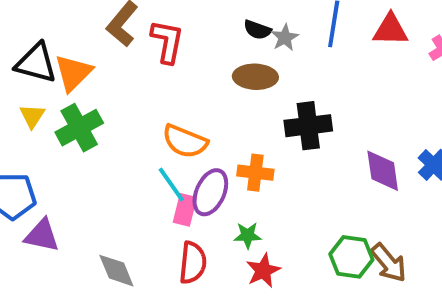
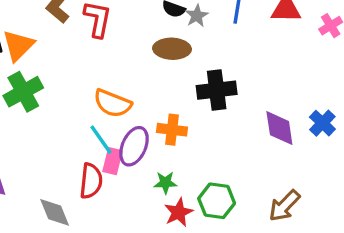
green hexagon: (351, 257) -> (217, 201), moved
red semicircle: (193, 263) -> (91, 181), moved
brown arrow: (389, 263) -> (284, 206), turned 84

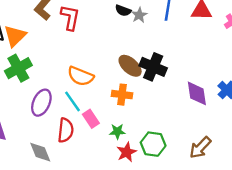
brown ellipse: (172, 49) -> (130, 66), moved, turned 40
black cross: (217, 90) -> (153, 67), turned 30
purple ellipse: (134, 146) -> (41, 103), moved
pink rectangle: (113, 161) -> (91, 119), moved, turned -48

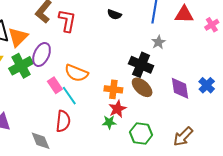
gray star: (139, 15) -> (158, 42), moved
brown ellipse: (130, 66) -> (142, 87), moved
purple ellipse: (41, 103) -> (42, 55), moved
pink rectangle: (91, 119) -> (55, 85), moved
red star: (127, 152) -> (117, 109), moved

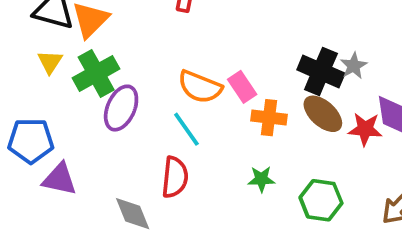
gray star: (158, 42) -> (354, 66), moved
purple ellipse: (42, 55) -> (121, 108), moved
pink rectangle: (55, 85) -> (242, 87), moved
red star: (117, 109) -> (365, 129), moved, turned 30

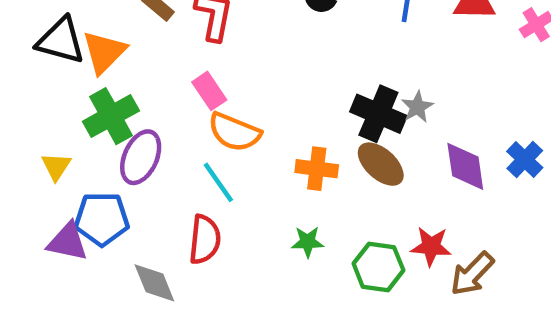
yellow triangle: (50, 62) -> (56, 166), moved
pink rectangle: (242, 87) -> (209, 91), moved
red star: (365, 129) -> (431, 246), moved
blue pentagon: (31, 141) -> (102, 219), moved

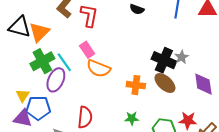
yellow triangle: (56, 166) -> (23, 95), moved
cyan line: (218, 182) -> (64, 62), moved

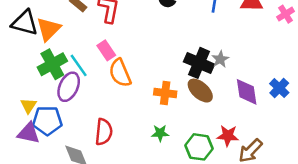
orange semicircle: (98, 68) -> (120, 73), turned 45

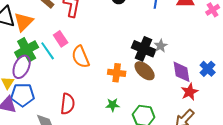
pink rectangle: (106, 50) -> (61, 39), moved
purple ellipse: (69, 87) -> (22, 67), moved
red star: (228, 136) -> (190, 92), moved, turned -30

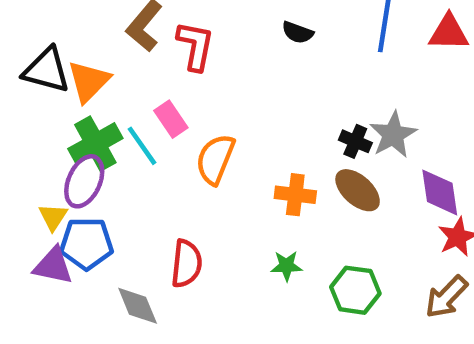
gray star: (161, 46) -> (393, 135), size x1.5
black cross: (144, 49) -> (355, 141), size x0.6
orange semicircle: (81, 57) -> (215, 159), turned 45

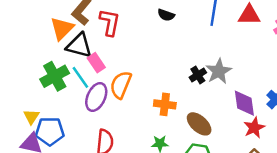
black triangle: (46, 70) -> (79, 46), moved
orange triangle: (89, 81) -> (62, 28), moved
black cross: (355, 141) -> (198, 75), turned 35
purple ellipse: (84, 181) -> (96, 97), moved
brown ellipse: (358, 190) -> (199, 124), moved

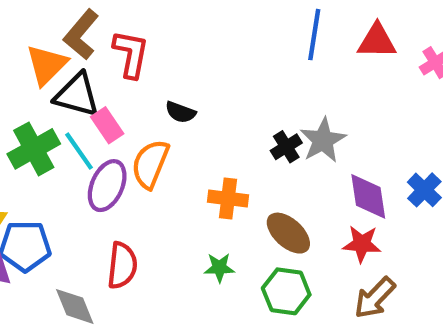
black semicircle: (166, 15) -> (180, 112), moved
red star: (254, 128) -> (362, 244), moved, turned 30

